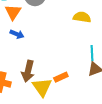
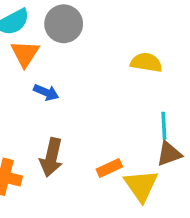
blue arrow: (17, 34) -> (46, 92), moved
yellow triangle: (42, 87) -> (141, 185), moved

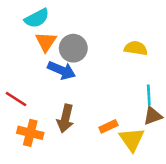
gray circle: (64, 24) -> (73, 48), moved
blue arrow: (46, 92) -> (62, 70), size x1.5

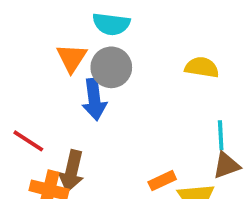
cyan semicircle: (37, 18) -> (111, 24), moved, turned 35
blue arrow: (62, 70) -> (94, 99), turned 60
brown arrow: (65, 119) -> (72, 171), moved

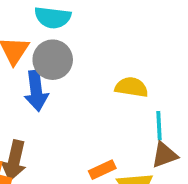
yellow semicircle: (202, 67) -> (131, 87), moved

